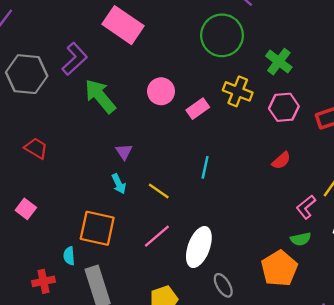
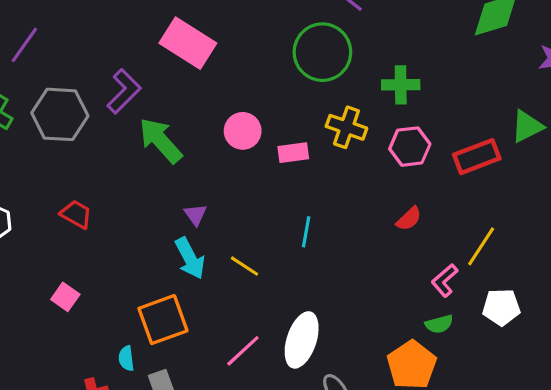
green cross: (279, 62) -> (401, 85), turned -36
pink rectangle: (198, 109) -> (293, 153), turned 30
cyan arrow: (119, 184) -> (190, 258), size x1.5
orange square: (97, 228) -> (163, 320), turned -30
pink line: (157, 236) -> (243, 351), moved

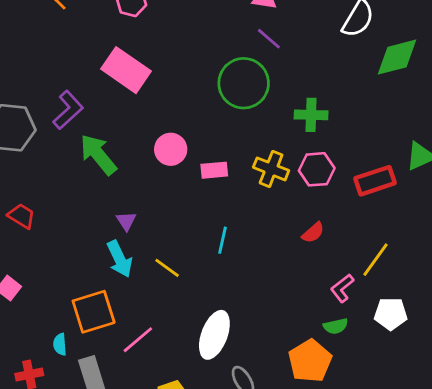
yellow cross: (346, 127) -> (271, 169), moved
pink line: (243, 351) -> (138, 340), moved

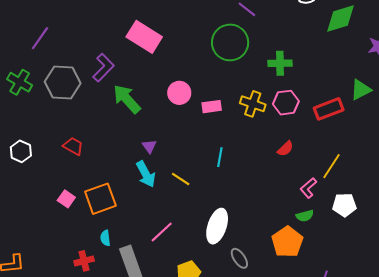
orange square: (94, 312) -> (100, 199), moved

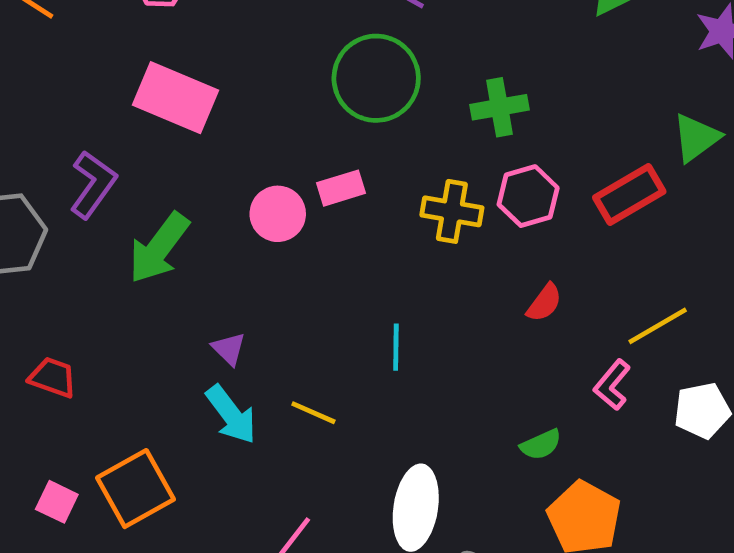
green arrow: (127, 99) -> (159, 248), turned -92
pink rectangle: (212, 107) -> (341, 188), moved
yellow line: (332, 166) -> (658, 326), turned 36
green semicircle: (305, 216) -> (541, 445), moved

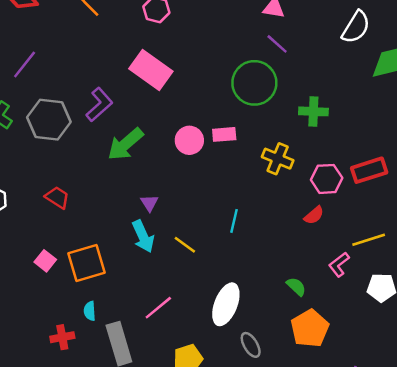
pink hexagon: (528, 196) -> (327, 179), moved
green semicircle: (541, 445) -> (296, 287), turned -125

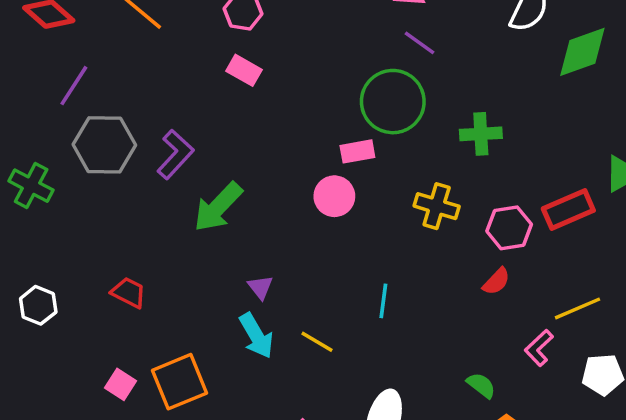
purple line: (25, 64) -> (74, 86), moved
pink rectangle: (151, 70) -> (244, 70), moved, size x0.6
gray hexagon: (49, 120) -> (104, 145), moved
pink rectangle: (224, 134) -> (357, 151), moved
pink circle: (189, 140) -> (334, 196), moved

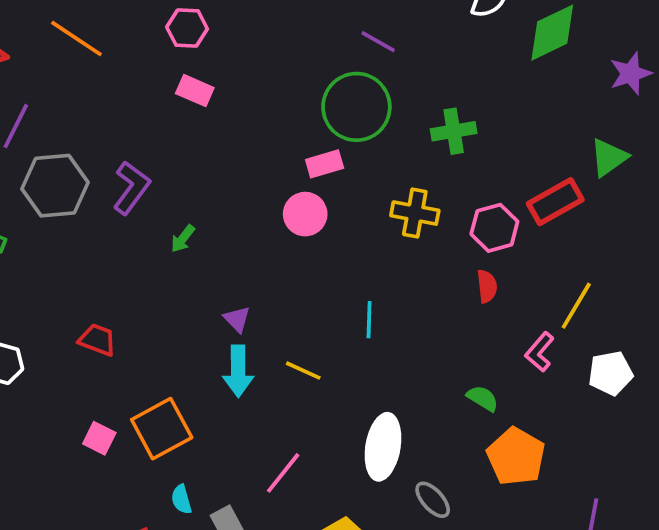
green arrow: (218, 207) -> (183, 239), size x0.5
red semicircle: (496, 281) -> (487, 286), turned -44
yellow line: (578, 308) -> (576, 306), turned -30
cyan arrow: (256, 336) -> (238, 371), turned 36

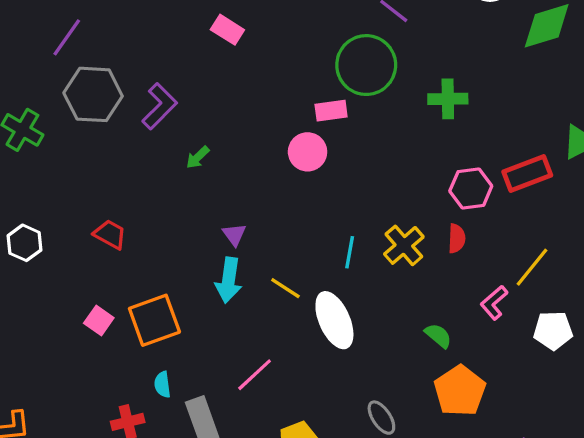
yellow cross: (415, 213) -> (404, 245), moved, turned 30
white ellipse: (383, 447) -> (334, 320), moved, turned -42

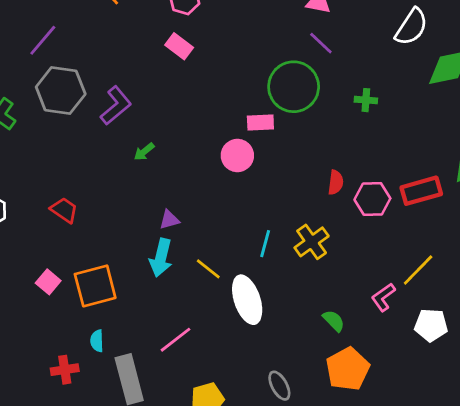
green cross: (448, 99) -> (366, 100), moved, size x0.7
purple triangle: (234, 235) -> (169, 220), turned 45
red semicircle: (457, 238) -> (336, 182), moved

